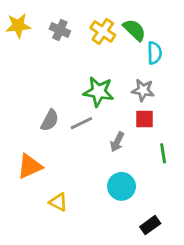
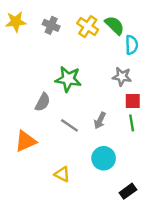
green star: (99, 92) -> (68, 79), moved
red square: (144, 119) -> (133, 101), moved
gray line: (81, 123) -> (69, 125), moved, turned 60
green line: (163, 153) -> (132, 123), moved
yellow triangle: (58, 202) -> (62, 174), moved

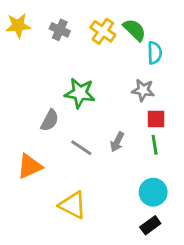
cyan circle: (104, 158) -> (153, 192), moved
yellow triangle: (62, 174) -> (73, 205), size x1.5

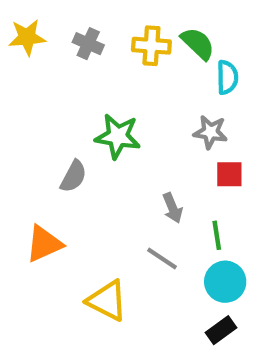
yellow cross: (103, 31) -> (151, 46), turned -30
gray arrow: (117, 142) -> (172, 208), turned -48
green line: (155, 145) -> (217, 235), moved
gray line: (81, 148) -> (162, 259), moved

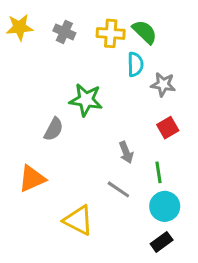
cyan semicircle: (227, 77) -> (135, 64), moved
gray star: (210, 132) -> (163, 84), moved
red square: (229, 174) -> (168, 128), turned -30

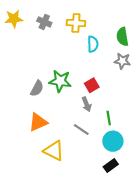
green semicircle: (145, 32) -> (122, 37), moved, turned -144
gray star: (163, 84) -> (122, 61), moved
green star: (86, 100) -> (60, 81), moved
red square: (168, 128) -> (92, 85), moved
orange triangle: (32, 179) -> (38, 122), moved

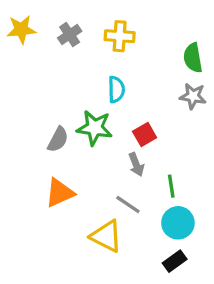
gray cross: (44, 22) -> (70, 35), turned 32
cyan semicircle: (93, 44) -> (116, 90), moved
yellow triangle: (54, 151) -> (106, 236), moved

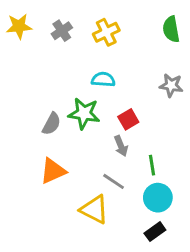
yellow cross: (120, 36) -> (106, 32), turned -30
green semicircle: (193, 58) -> (171, 29), moved
cyan semicircle: (116, 90) -> (103, 79), turned -85

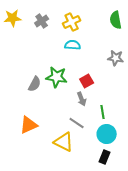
cyan semicircle: (103, 79) -> (73, 45), moved
orange triangle: (53, 171) -> (29, 125), moved
black rectangle: (155, 232) -> (105, 157), turned -32

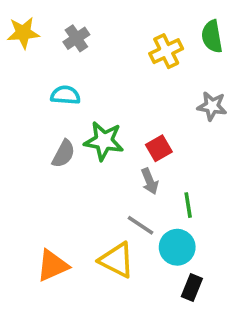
yellow cross: (72, 22) -> (166, 51), moved
cyan semicircle: (73, 45) -> (65, 95), moved
orange triangle: (29, 125) -> (53, 266), moved
cyan circle: (107, 134) -> (177, 247), moved

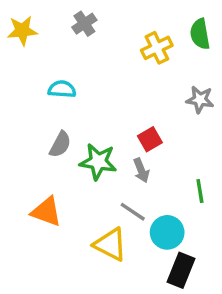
gray cross: (76, 38) -> (84, 24), moved
green star: (104, 141) -> (98, 162), moved
green line: (188, 205) -> (200, 191), moved
orange triangle: (53, 266) -> (46, 212), moved, turned 44
black rectangle: (192, 288) -> (181, 270), size x1.4

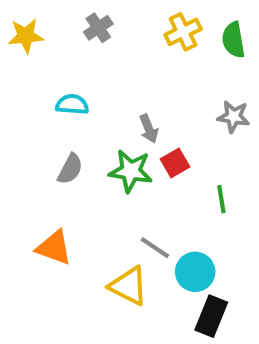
yellow cross: (157, 48) -> (183, 32), moved
green star: (98, 162) -> (131, 171), moved
gray arrow: (141, 170) -> (149, 129), moved
green line: (200, 191) -> (221, 199), moved

